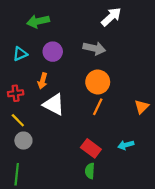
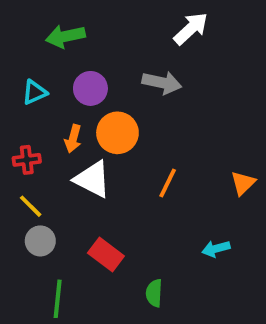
orange circle: (98, 82) -> (117, 133), moved
red rectangle: (91, 148) -> (106, 254), moved
green line: (17, 174) -> (58, 299), moved

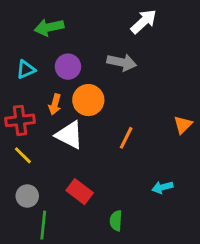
red cross: (27, 160) -> (20, 120), size x1.4
orange triangle: (243, 183) -> (183, 125), moved
gray circle: (40, 241) -> (27, 196), moved

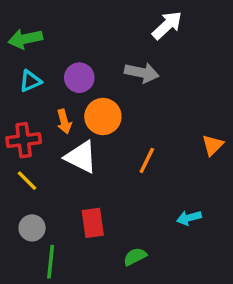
green arrow: (49, 27) -> (25, 39), moved
orange arrow: (55, 104) -> (64, 122), turned -30
red rectangle: (80, 192) -> (93, 223), turned 45
green semicircle: (116, 221) -> (135, 257), turned 60

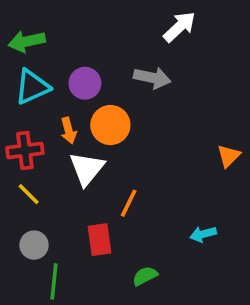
cyan triangle: (30, 81) -> (32, 87), size x1.5
white triangle: (81, 157) -> (87, 169), turned 42
orange line: (147, 160) -> (129, 203), moved

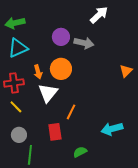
purple circle: (85, 83) -> (61, 37), moved
orange triangle: (229, 156) -> (126, 71), moved
cyan arrow: (203, 234) -> (112, 129), size x1.5

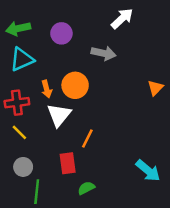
purple circle: (61, 37) -> (61, 33), moved
cyan arrow: (112, 129) -> (148, 171), moved, turned -125
green semicircle: (80, 152) -> (86, 188), moved

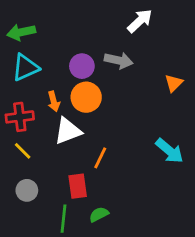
purple circle: (61, 33) -> (82, 66), moved
orange triangle: (155, 88) -> (174, 83), moved
white triangle: (59, 115) -> (68, 131), turned 30
cyan arrow: (148, 171) -> (169, 151), moved
green line: (37, 192) -> (64, 219), moved

